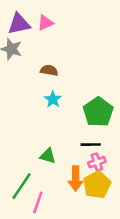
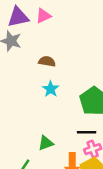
green triangle: (48, 156) -> (46, 143), turned -35

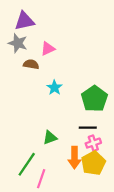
pink triangle: (43, 16) -> (48, 49), moved
brown semicircle: (47, 61) -> (31, 64), moved

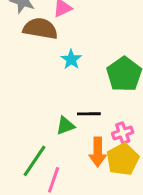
brown semicircle: (31, 64) -> (40, 29), size x1.6
black line: (88, 128) -> (89, 114), moved

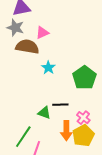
green triangle: (65, 126) -> (44, 113), turned 40
pink cross: (123, 133) -> (83, 118), turned -32

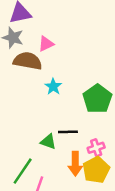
pink cross: (83, 118) -> (96, 148), turned 32

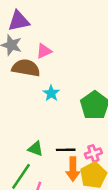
black line: (68, 132) -> (66, 150), moved
green triangle: (48, 142) -> (36, 149), moved

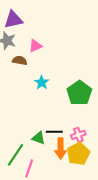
brown semicircle: (26, 68) -> (20, 61), size x0.6
green triangle: (36, 149) -> (39, 138), moved

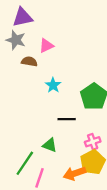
black line: (54, 132) -> (67, 119), moved
orange arrow: (61, 148) -> (75, 173), moved, turned 72

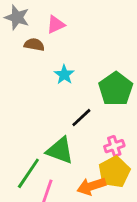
black line: (67, 119) -> (81, 118), turned -42
green triangle: (50, 145) -> (60, 150), size x1.5

